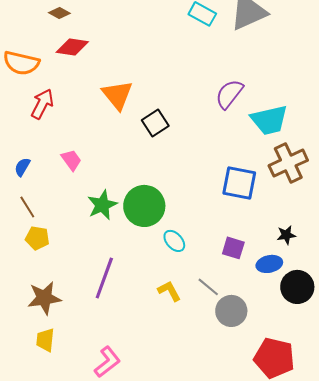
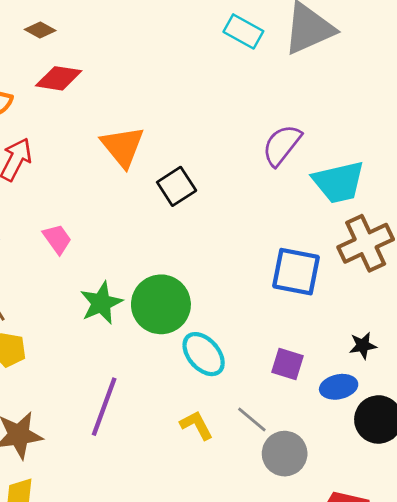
cyan ellipse: (174, 241) -> (204, 354), size x1.4

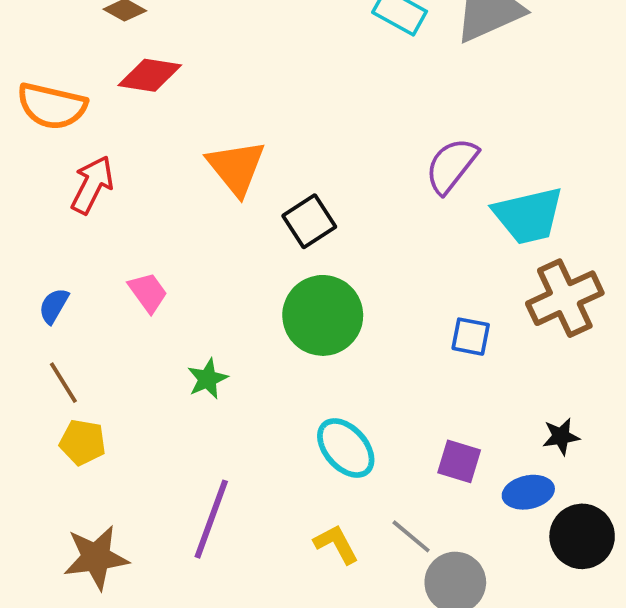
blue square: (296, 272) -> (471, 337), size x0.6
green star: (101, 303) -> (207, 379), size x0.7
green circle: (161, 304) -> (323, 315), moved

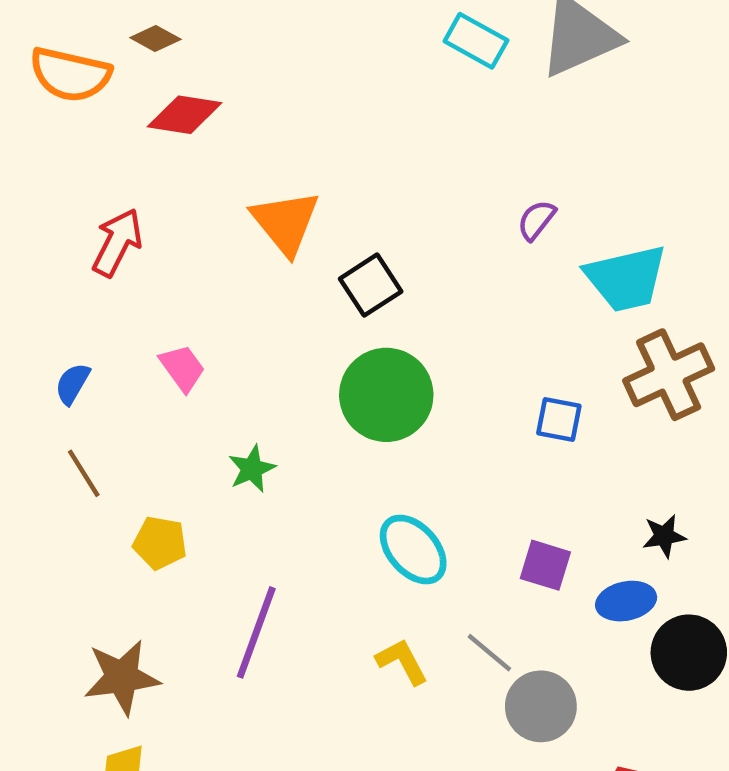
orange semicircle: (52, 106) -> (70, 74), moved
purple semicircle: (451, 166) -> (536, 220), size x0.6
yellow pentagon: (83, 442) -> (160, 543), moved

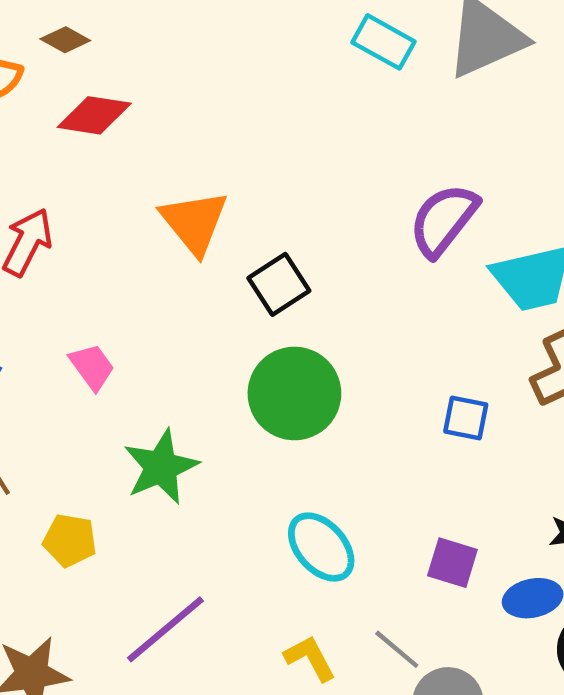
purple semicircle: (536, 220) -> (444, 220), size x1.8
green star: (252, 469) -> (161, 467), size x1.6
purple line: (256, 632) -> (165, 629), turned 30

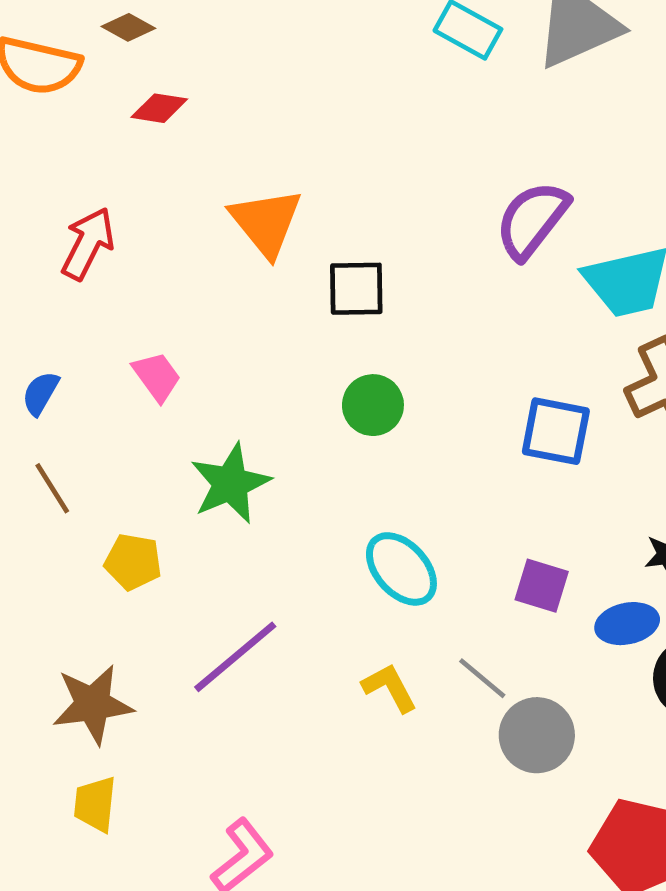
red diamond: (94, 115) -> (159, 108), size x0.7
black square: (279, 284) -> (356, 289), turned 32
green circle: (294, 393) -> (373, 405), size x0.6
blue square: (466, 418) -> (556, 431), size x1.4

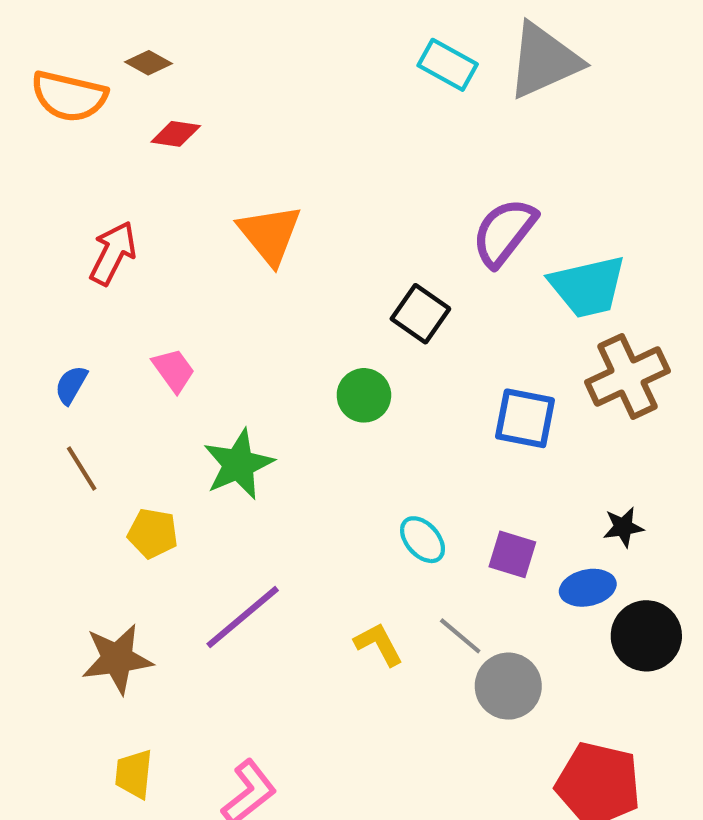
black square: (356, 289) -> (420, 314), moved, turned 36
cyan ellipse: (401, 569) -> (423, 540), moved, size x0.7
yellow trapezoid: (95, 804) -> (134, 774), moved

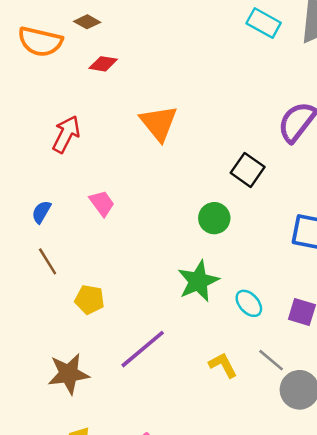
green star: (238, 464) -> (198, 281), moved

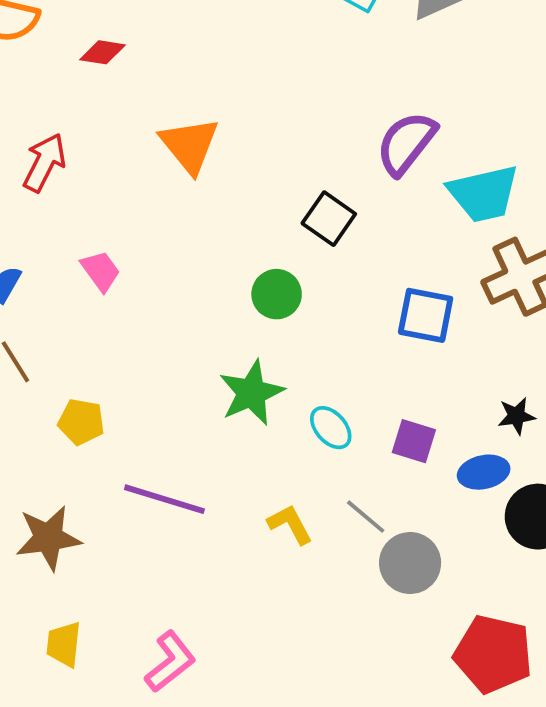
purple line: (143, 349) -> (164, 499), turned 57

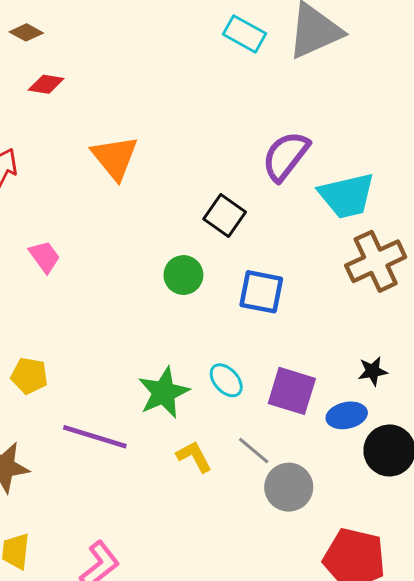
blue square: (426, 315) -> (261, 292), moved
green star: (251, 393) -> (164, 393), moved
purple square: (414, 441) -> (292, 391), size x1.4

